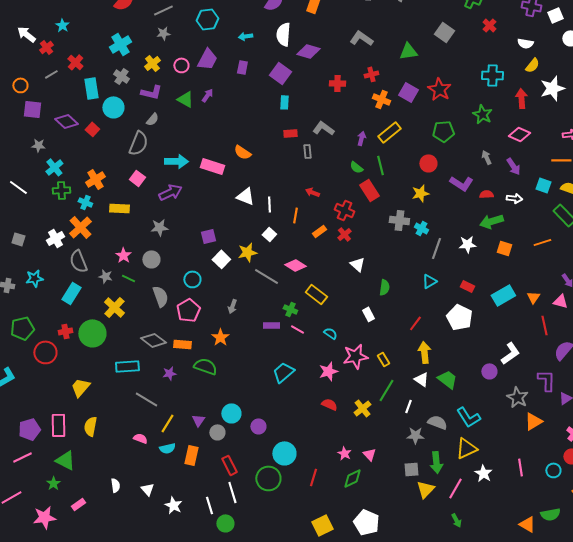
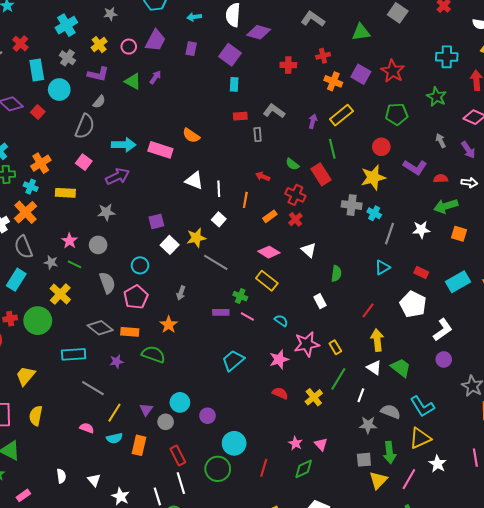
green semicircle: (356, 167) -> (292, 164), moved
yellow star: (420, 193) -> (373, 177), size x1.4
pink diamond: (295, 265) -> (269, 252), moved
white L-shape: (510, 353) -> (443, 330), moved

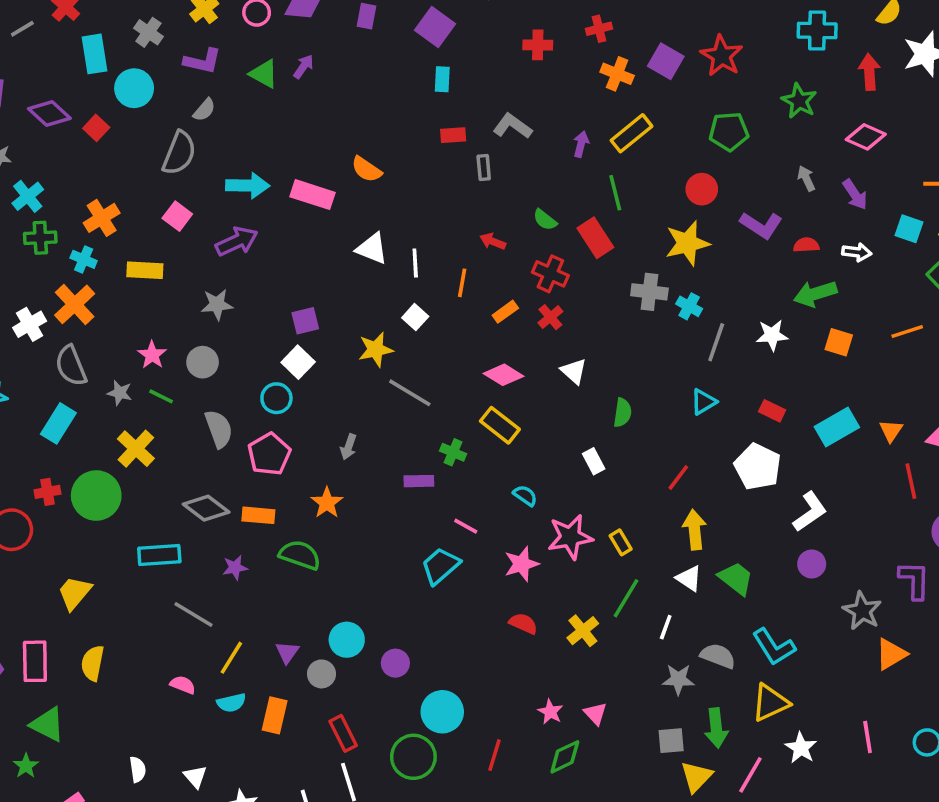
white square: (170, 245) -> (298, 362), moved
pink line: (247, 317) -> (466, 526), moved

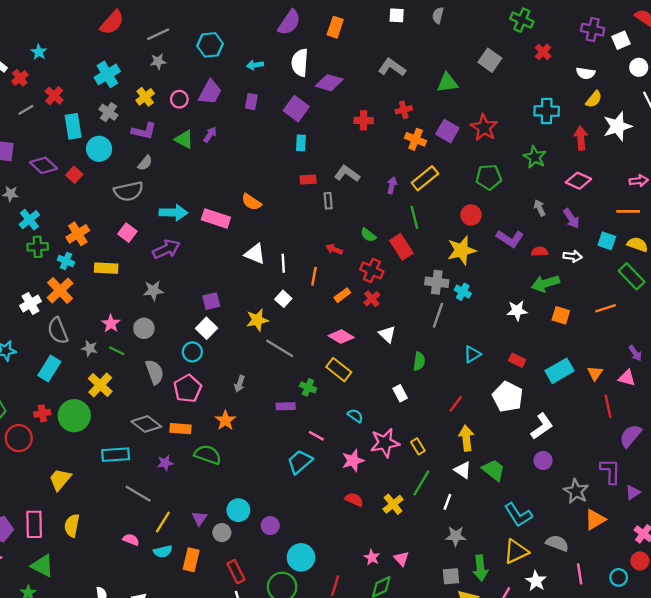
gray semicircle: (179, 153) -> (129, 191), turned 56
gray line: (716, 342) -> (438, 315), moved
gray semicircle: (718, 656) -> (557, 543), moved

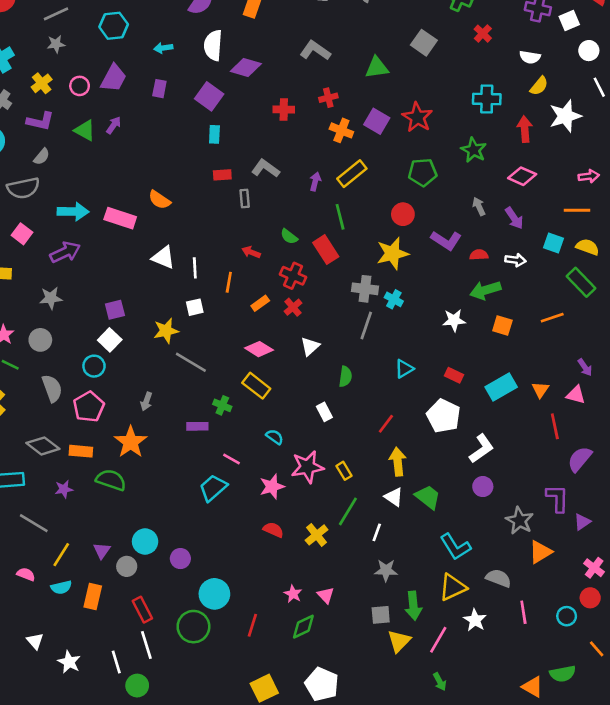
white square: (283, 299) -> (195, 307), turned 35
white triangle: (387, 334) -> (310, 346), turned 36
orange star: (225, 420) -> (131, 442), size x1.4

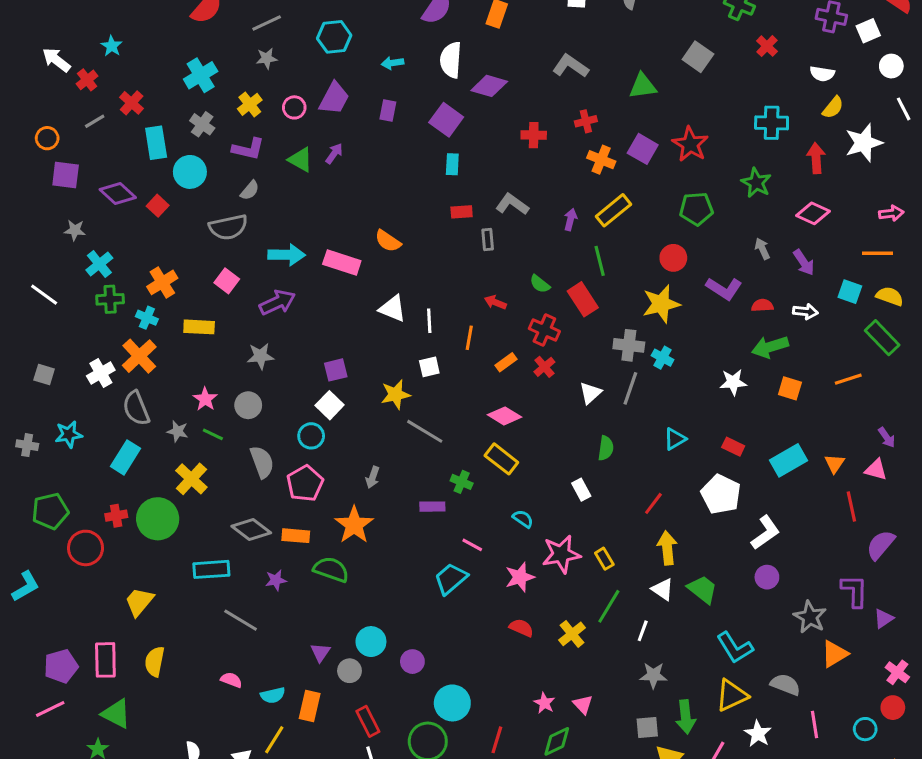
white triangle: (310, 346) -> (590, 393), moved
yellow line: (61, 555) -> (274, 740), moved

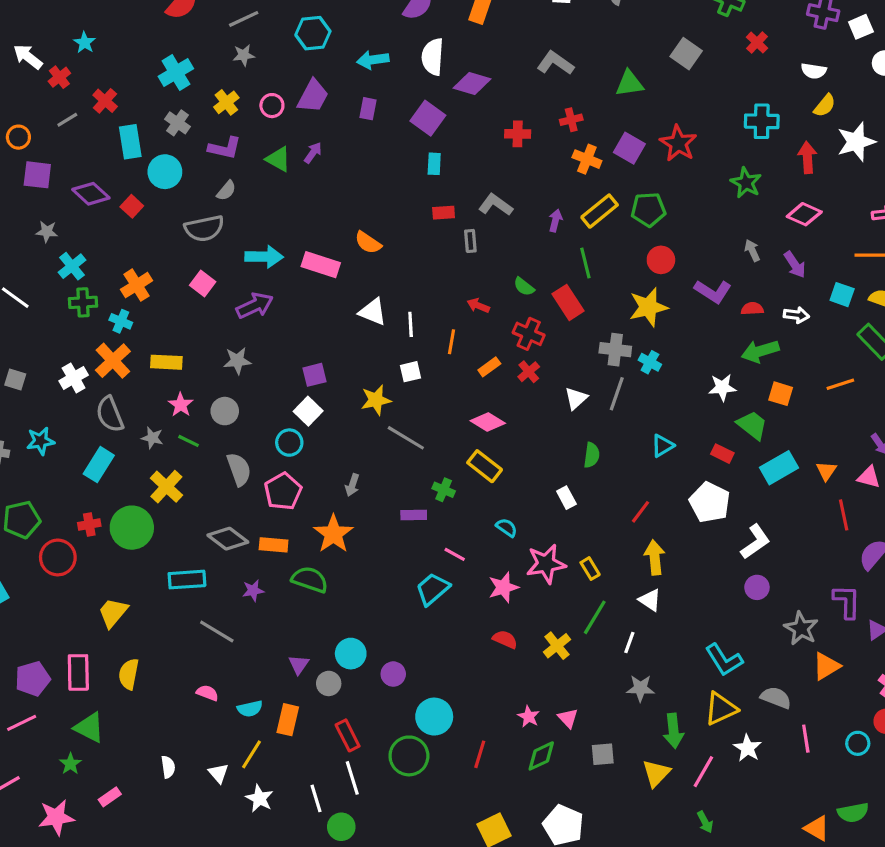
cyan arrow: (392, 63) -> (373, 60), size x1.4
green pentagon: (696, 209) -> (648, 209), moved
yellow rectangle: (199, 327) -> (166, 362), moved
green trapezoid: (703, 589) -> (752, 425), moved
gray square: (647, 728) -> (603, 754), moved

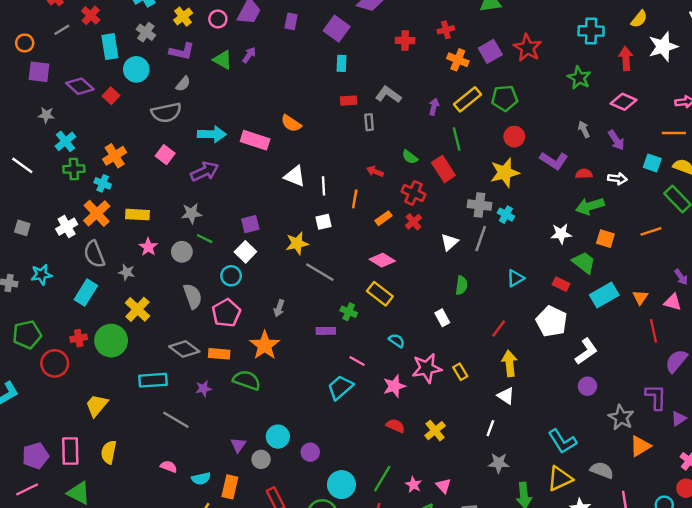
purple square: (629, 148) -> (490, 51), turned 30
green line: (189, 441) -> (205, 239), moved
green line: (595, 617) -> (382, 479), moved

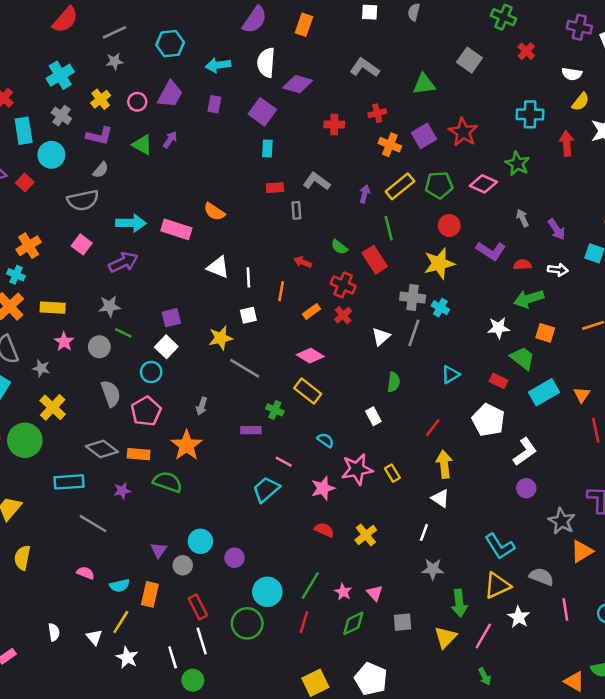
pink diamond: (623, 102) -> (483, 184), moved

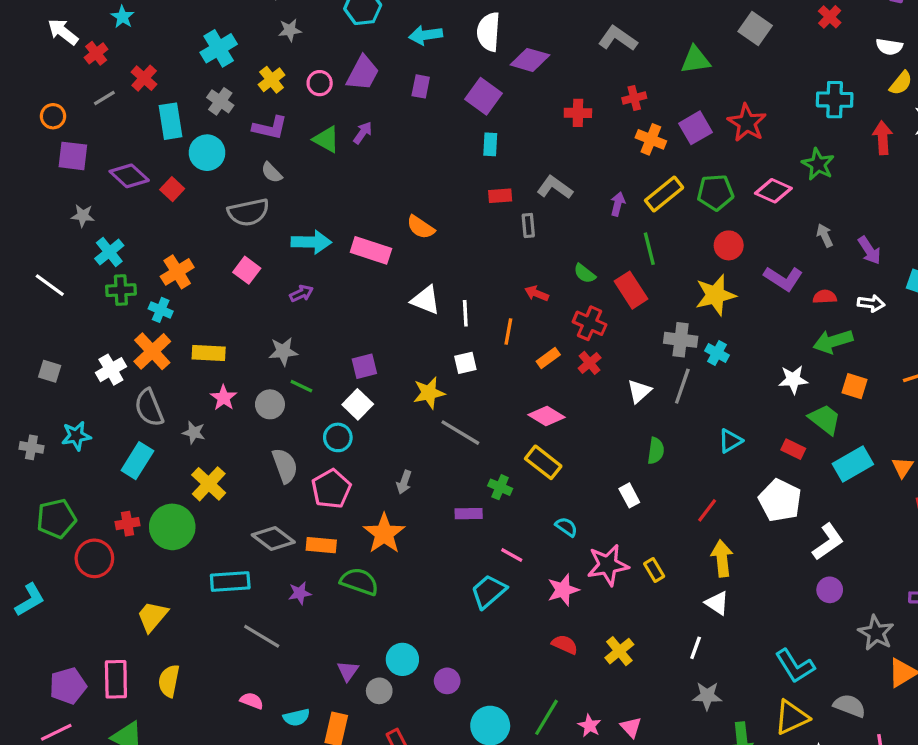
gray semicircle: (101, 170) -> (272, 173), turned 96
purple arrow: (123, 262) -> (301, 293), size x0.6

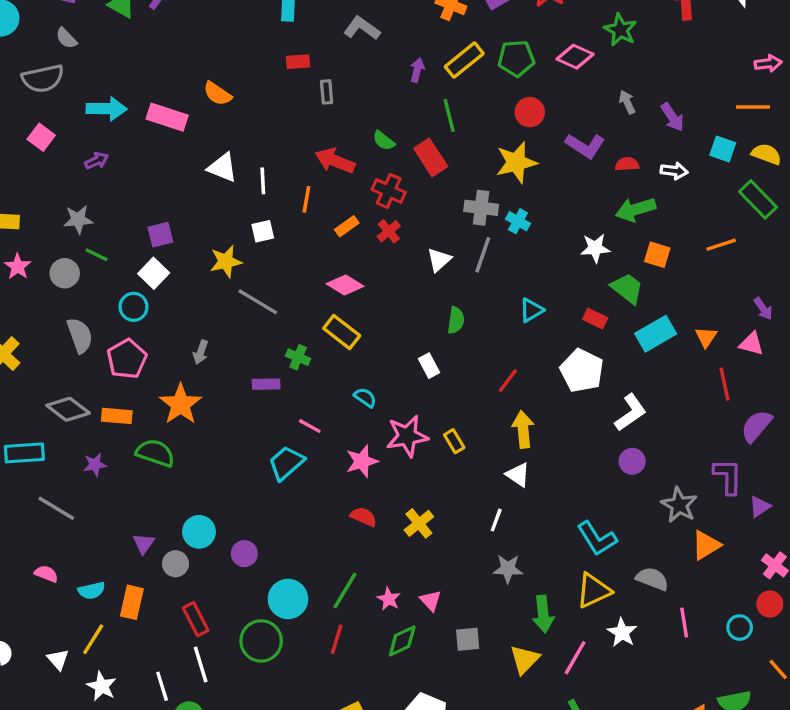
gray L-shape: (555, 187) -> (362, 28), moved
red arrow: (537, 293) -> (335, 161), size x1.6

